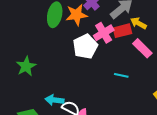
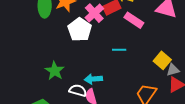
green star: (26, 66) -> (55, 71), moved
cyan arrow: (54, 100) -> (93, 79), moved

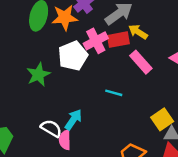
green star: (55, 71) -> (38, 74), moved
cyan arrow: (93, 79) -> (73, 120), turned 114

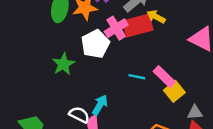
red rectangle: (118, 40) -> (138, 25), size x1.4
pink rectangle: (141, 62) -> (164, 77), moved
yellow square: (162, 119) -> (174, 91), moved

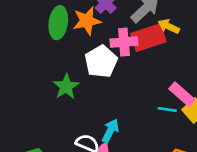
pink cross: (116, 28) -> (124, 42), turned 30
cyan line: (137, 77) -> (167, 109), moved

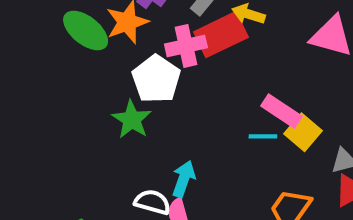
green ellipse: (58, 23) -> (86, 30), turned -52
green star: (66, 87) -> (132, 119), moved

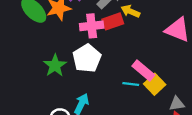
red rectangle: (221, 35) -> (113, 21), size x0.7
white pentagon: (156, 79) -> (87, 58), moved

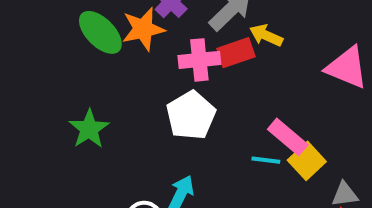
green star: (55, 65) -> (89, 129), moved

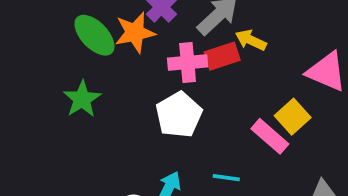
green star: (89, 129) -> (82, 99), moved
cyan line: (266, 160) -> (226, 178), moved
yellow square: (307, 161) -> (293, 117), moved

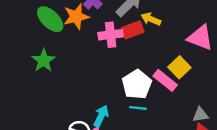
white pentagon: (179, 115) -> (137, 84), moved

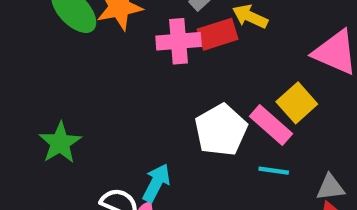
green star: (44, 60) -> (60, 143), moved
cyan line: (138, 108) -> (274, 171), moved

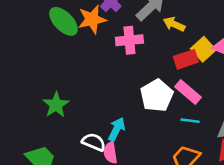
red rectangle: (218, 34) -> (186, 59), moved
yellow square: (297, 103) -> (203, 49), moved

